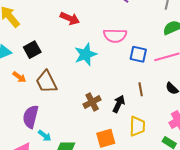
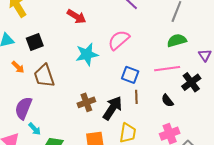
pink semicircle: (115, 36) -> (119, 40), turned 130
blue square: (138, 54) -> (130, 75), moved
black arrow: (119, 104) -> (112, 108), size x1.4

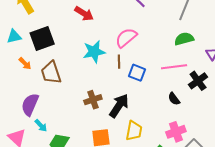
black square: (35, 42) -> (42, 39), size x1.4
brown line: (136, 97) -> (119, 62), moved

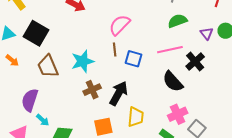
black square: (42, 39) -> (36, 33), turned -35
cyan star: (94, 52) -> (83, 61), moved
orange arrow: (25, 64) -> (12, 60), moved
black semicircle: (174, 99) -> (173, 82), size x1.6

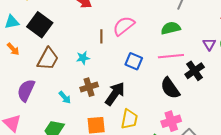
green semicircle: (177, 21) -> (171, 28), moved
brown line: (115, 49) -> (101, 36), moved
cyan star: (83, 61) -> (83, 58), size x0.6
brown trapezoid: (48, 66) -> (48, 59), turned -135
cyan arrow: (43, 120) -> (65, 97), moved

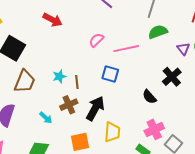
pink semicircle: (124, 26) -> (96, 40), size x0.7
green semicircle: (171, 28) -> (158, 32), moved
brown line: (101, 36) -> (77, 82), moved
pink line: (171, 56) -> (126, 49), moved
black semicircle: (170, 88) -> (149, 97), size x0.7

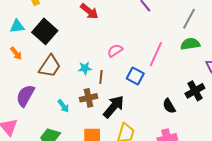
pink semicircle: (96, 40) -> (115, 51), moved
pink line: (126, 49) -> (156, 54), turned -65

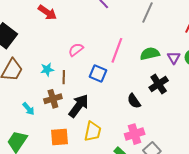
green semicircle: (190, 44) -> (150, 54), moved

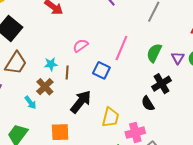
green semicircle: (150, 54) -> (154, 53), turned -54
brown cross: (53, 99) -> (45, 87), moved, turned -30
black semicircle: (134, 101) -> (148, 104), moved
yellow trapezoid: (93, 131) -> (110, 117), moved

